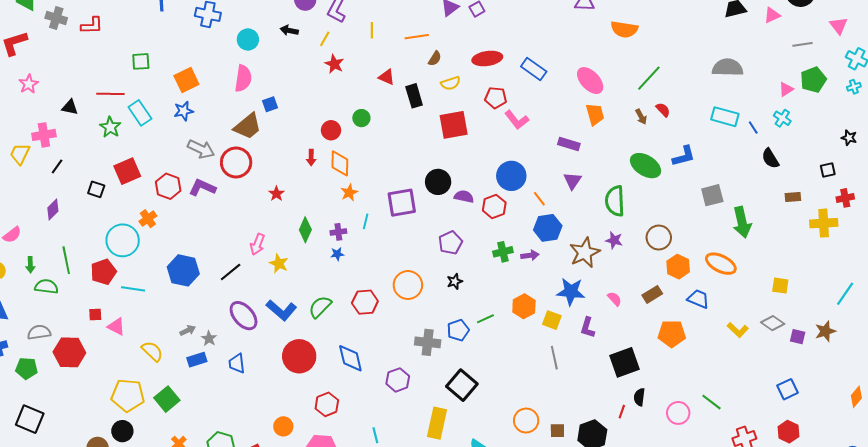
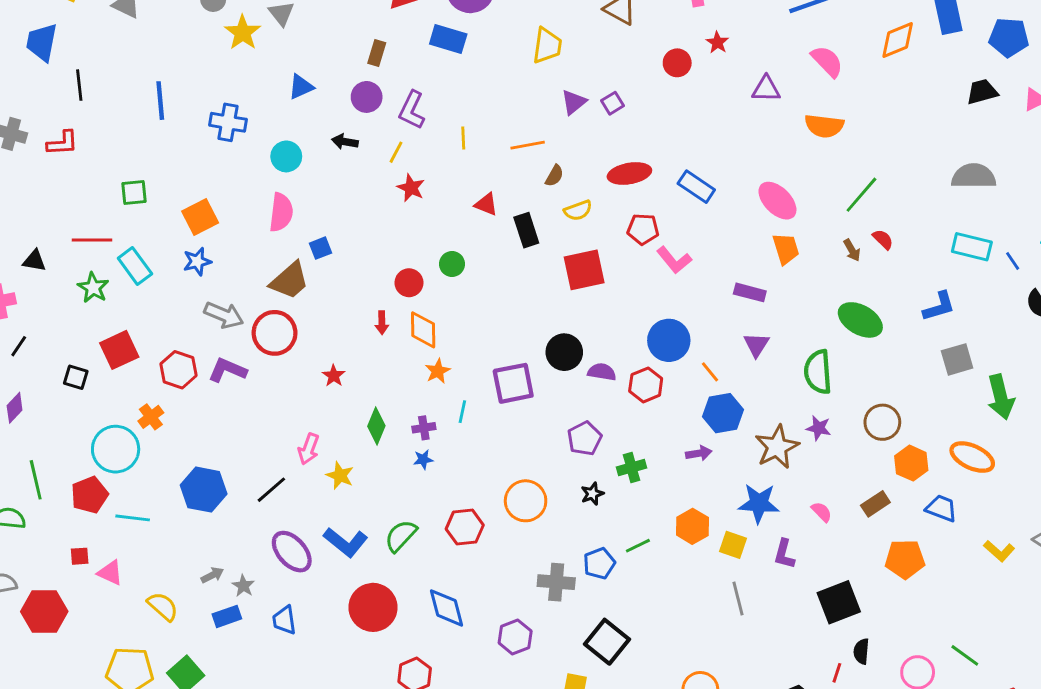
blue L-shape: (684, 156) -> (939, 306), moved
green cross: (503, 252) -> (632, 468), moved

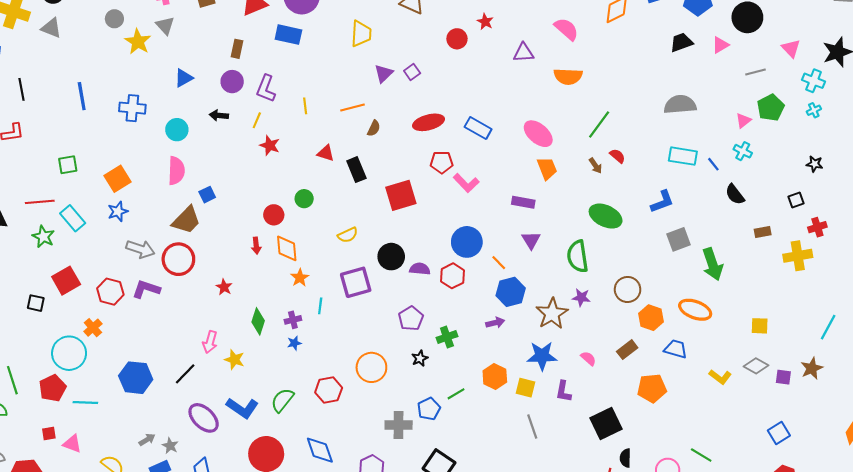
yellow semicircle: (578, 210) -> (348, 235), moved

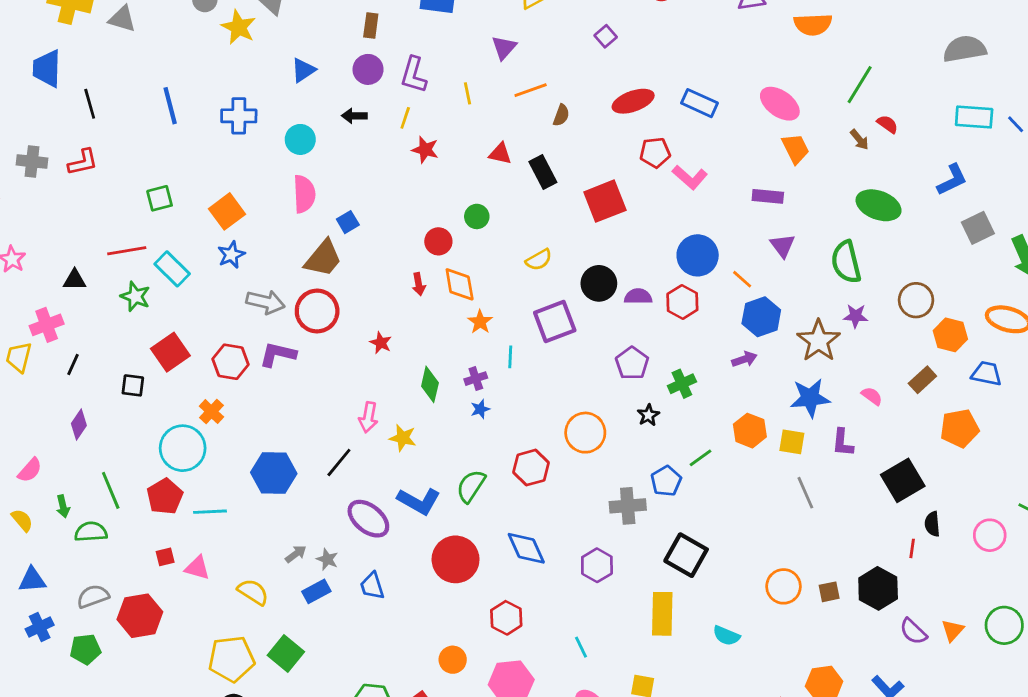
purple triangle: (384, 73) -> (504, 48), moved

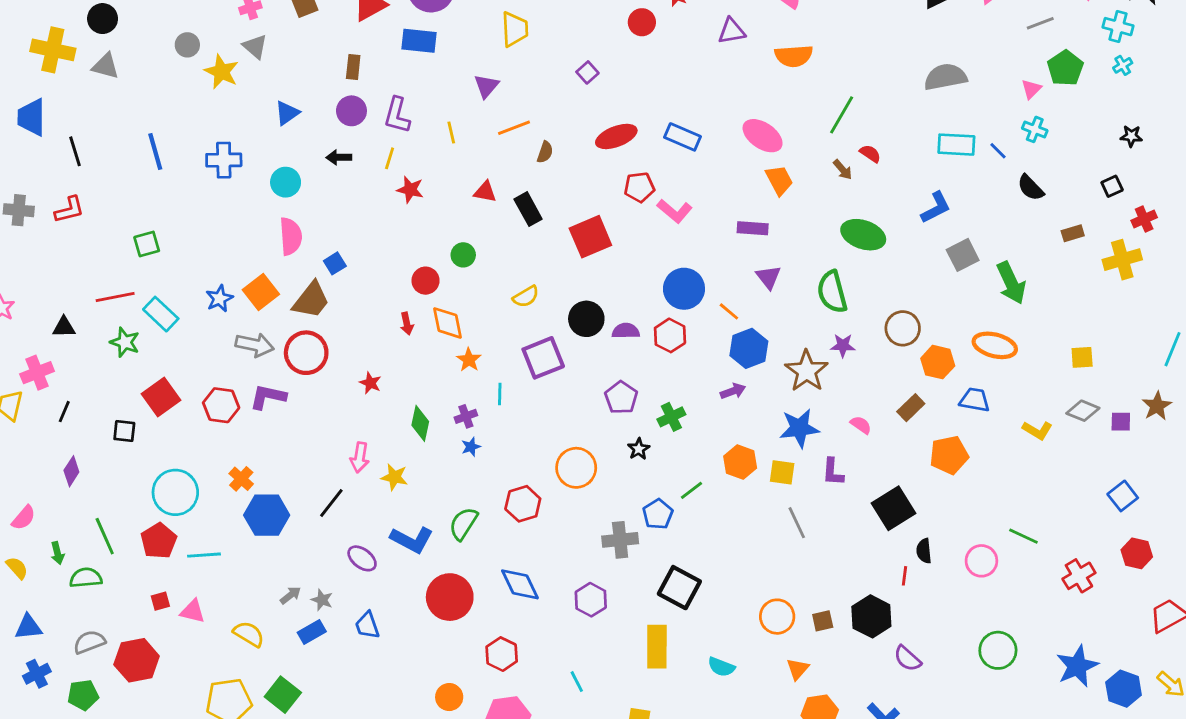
orange square: (227, 211) -> (261, 292), moved
orange cross: (211, 412) -> (241, 479), moved
purple ellipse: (368, 519) -> (362, 558), size x0.7
orange triangle: (953, 630) -> (798, 669), moved

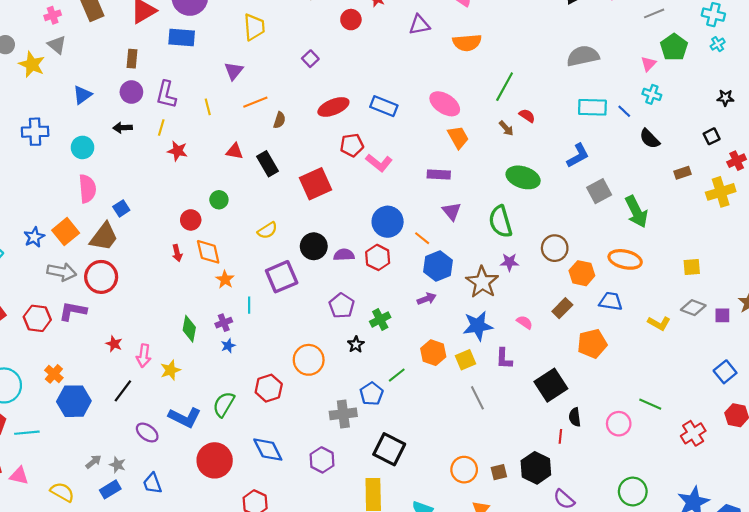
red star: (370, 383) -> (114, 344), moved
yellow square: (782, 472) -> (465, 360), turned -30
yellow star: (394, 477) -> (170, 370), turned -30

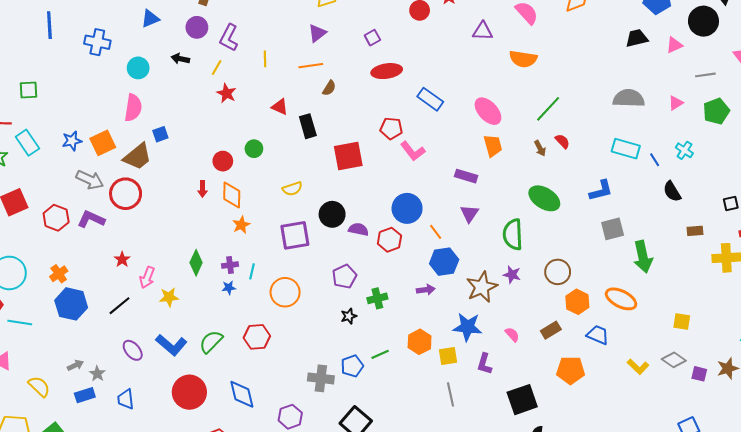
pink triangle: (648, 64) -> (676, 103), moved
purple triangle: (234, 71) -> (317, 33), moved
red ellipse: (333, 107) -> (387, 71), moved
cyan line: (249, 305) -> (252, 271), moved
orange circle: (309, 360) -> (285, 292), moved

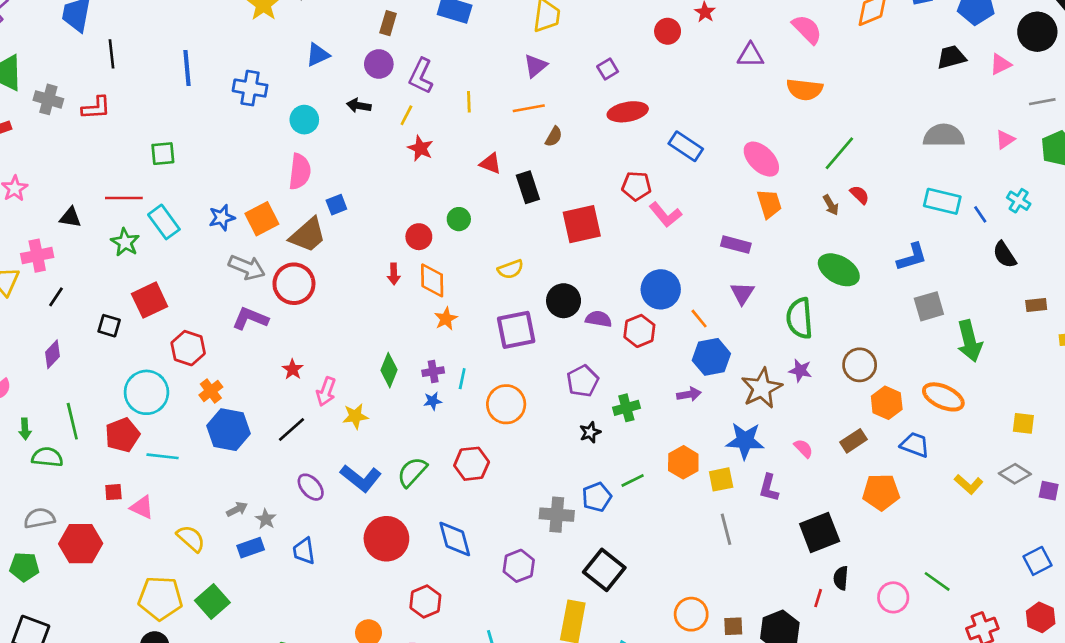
red hexagon: (56, 218) -> (188, 348), moved

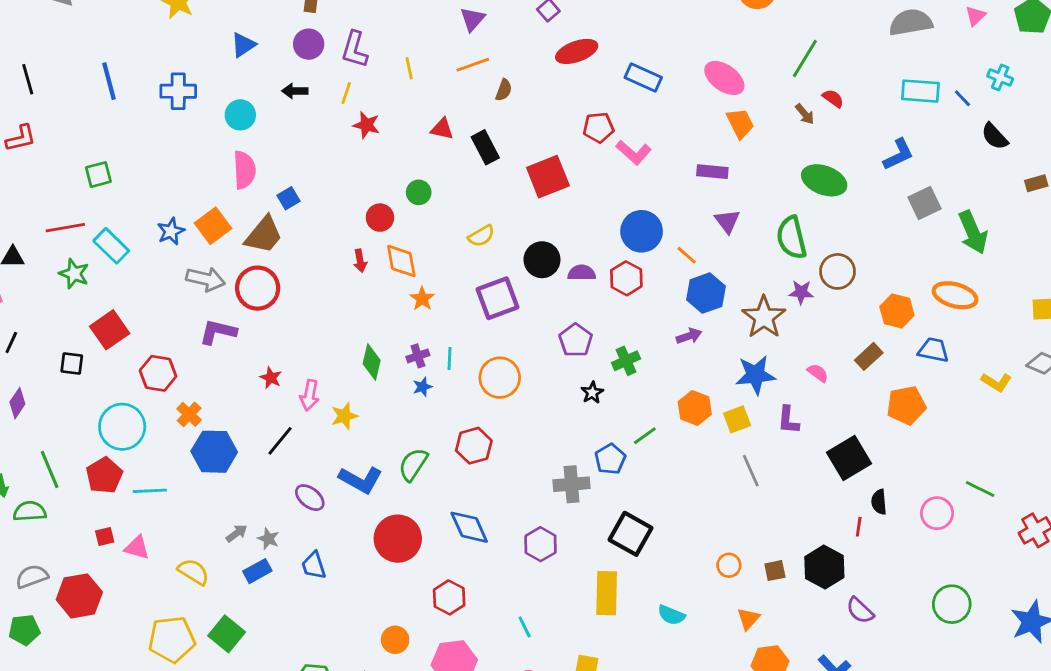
brown circle: (860, 365) -> (838, 271), moved
orange circle: (691, 614) -> (729, 565), size x0.7

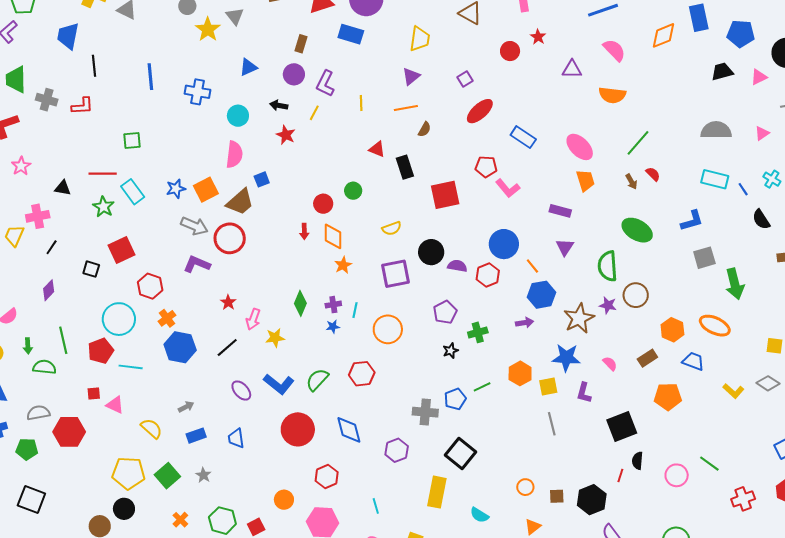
red ellipse: (577, 51) -> (480, 111), turned -32
red star: (366, 125) -> (286, 135), moved
gray star: (268, 539) -> (203, 475), moved

